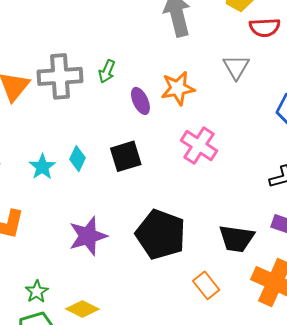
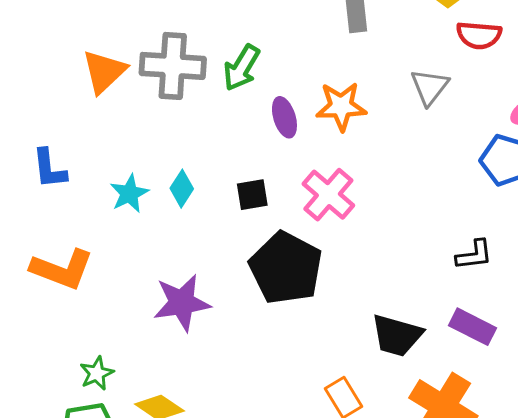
green arrow: (107, 71) -> (242, 68), size x1.4
pink cross: (199, 146) -> (328, 195), moved
black square: (126, 156) -> (252, 195), size x0.7
black pentagon: (161, 234) -> (286, 268), moved

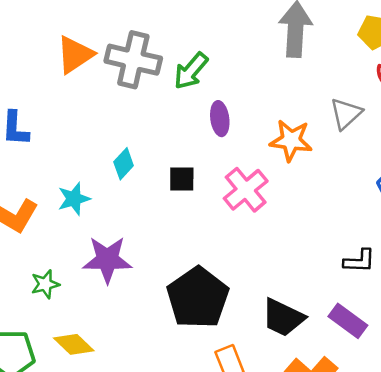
orange star: (341, 106) -> (291, 140), moved
cyan star: (129, 193) -> (74, 199), moved
black pentagon: (286, 268) -> (198, 298), moved
green star: (97, 373) -> (45, 284), moved

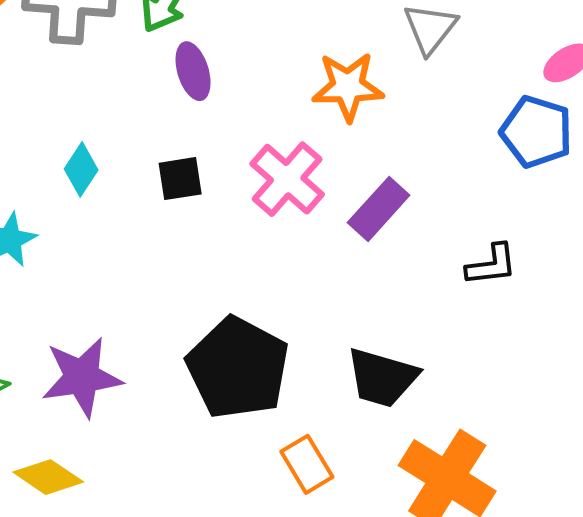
purple ellipse: (220, 119) -> (193, 71), moved
purple star: (107, 260) -> (82, 377), moved
purple rectangle: (348, 321) -> (379, 209), moved, turned -75

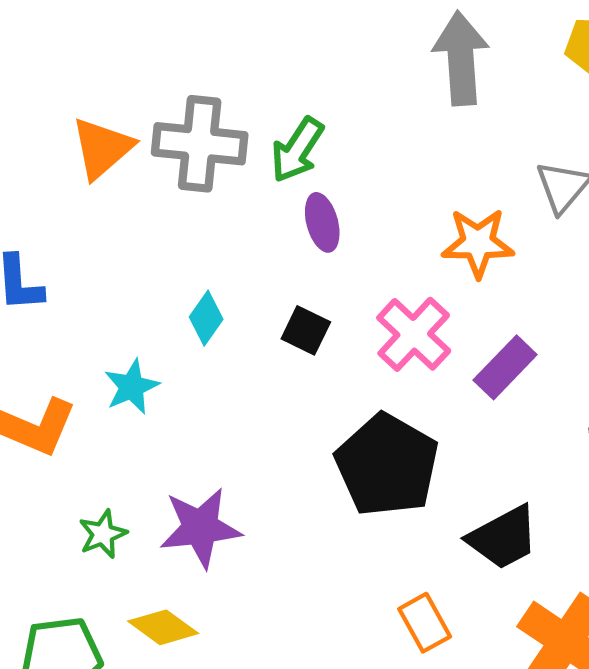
black square: (180, 179) -> (306, 330), turned 33
black pentagon: (238, 368) -> (387, 465), moved
black trapezoid: (382, 377) -> (503, 538), turned -46

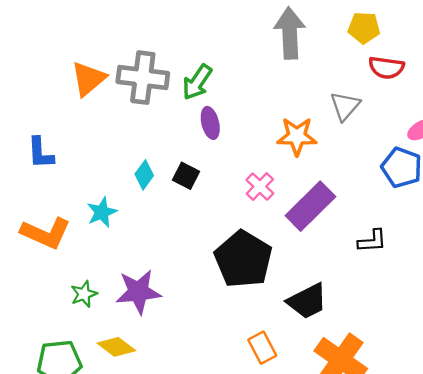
black square: (306, 330) -> (186, 176), moved
pink cross: (414, 334) -> (260, 187), size x0.7
purple rectangle: (505, 367) -> (310, 206), size x1.4

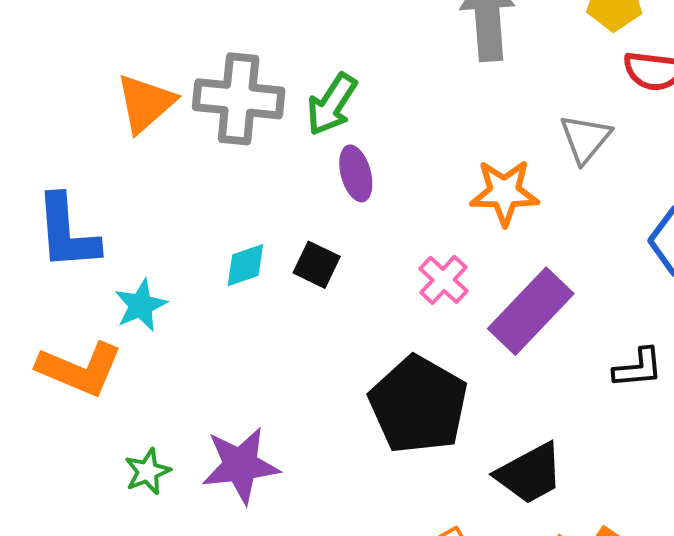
blue L-shape: (40, 153) -> (67, 232), size x1.4
cyan diamond: (144, 175) -> (245, 265), turned 36
cyan star: (102, 212) -> (141, 305), moved

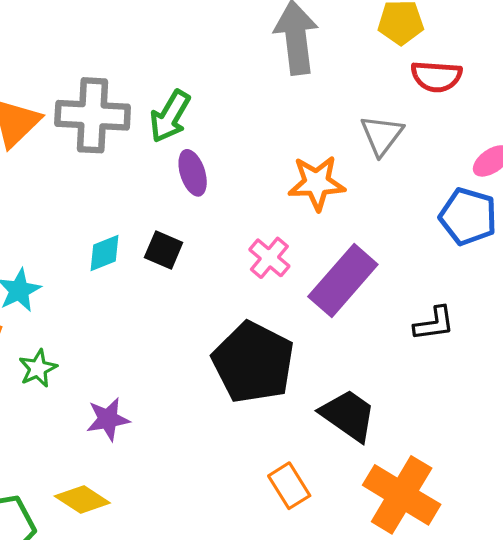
purple star: (240, 465) -> (108, 419), size x0.7
green star: (147, 472) -> (38, 368), moved
black trapezoid: (530, 474) -> (348, 415), turned -114

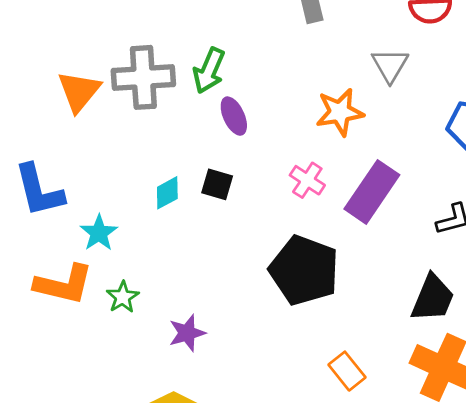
black trapezoid: (348, 415) -> (433, 298), moved, turned 84

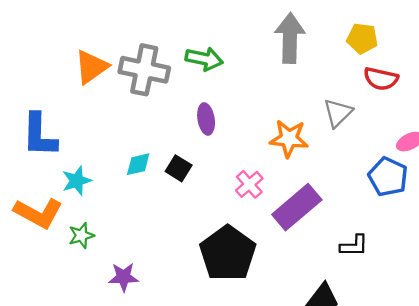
green arrow: (209, 71) -> (204, 59), moved, turned -117

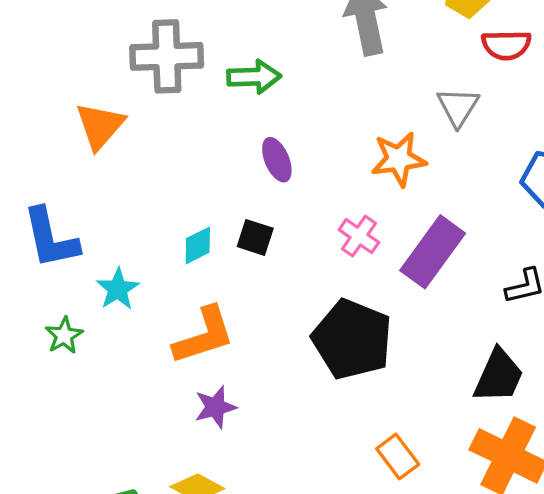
gray cross: (144, 70) -> (167, 56), moved
orange L-shape: (38, 213) -> (204, 336), moved, turned -33
green star: (81, 235) -> (64, 335), moved

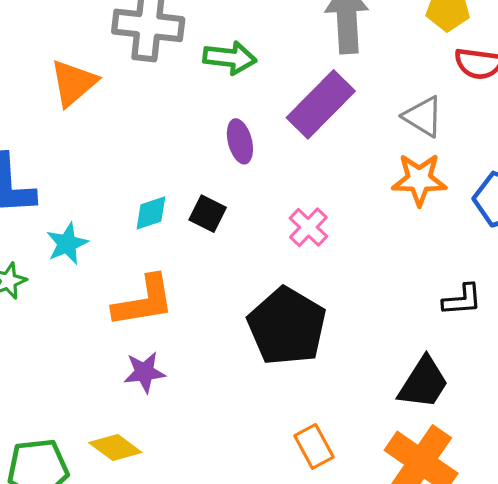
gray triangle: (458, 107) -> (423, 117), turned -39
orange star: (399, 159) -> (419, 180), moved
purple rectangle: (433, 252) -> (321, 104), moved

